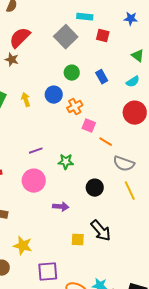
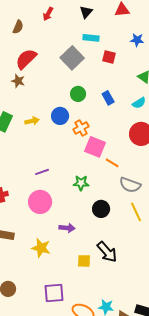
yellow arrow: (26, 100) -> (32, 121), turned 96
pink square: (89, 126) -> (95, 147), size x1.5
green star: (66, 162) -> (81, 183), moved
yellow star: (23, 246) -> (41, 248), moved

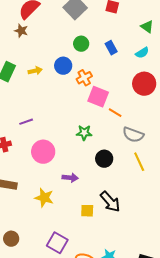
purple line: (42, 172) -> (26, 122), moved
purple square: (54, 293) -> (57, 243), turned 35

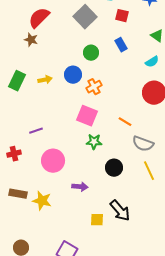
blue rectangle: (111, 48) -> (121, 45), moved
pink square: (98, 97) -> (87, 116), moved
yellow star: (44, 198) -> (42, 201), moved

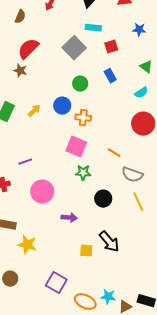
red square: (122, 16) -> (111, 47), turned -32
yellow arrow: (45, 80) -> (34, 111), turned -32
orange cross: (94, 87) -> (83, 118), turned 35
yellow star: (42, 201) -> (27, 245), moved

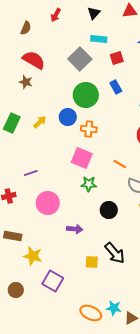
red semicircle: (28, 49) -> (34, 60), turned 75
green circle: (80, 84) -> (86, 95), size x1.6
purple square: (56, 283) -> (53, 281), moved

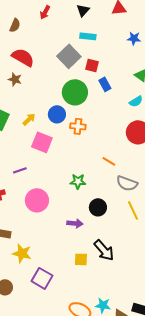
red square: (117, 58) -> (92, 65), moved, turned 32
pink square: (82, 158) -> (42, 142), moved
purple arrow: (75, 229) -> (75, 223), moved

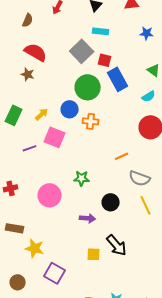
blue rectangle: (105, 84) -> (118, 79), size x1.6
orange line: (109, 161) -> (122, 156), turned -56
purple line: (20, 170) -> (30, 148), moved
green star: (78, 181) -> (82, 178), moved

